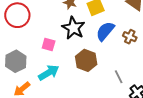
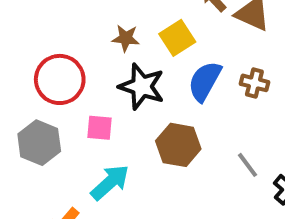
red circle: (17, 15) -> (60, 79), moved
gray hexagon: (16, 61) -> (39, 143), moved

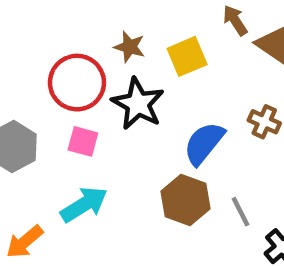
red circle: (60, 79) -> (77, 83), moved
blue semicircle: (205, 81) -> (204, 143), moved
brown hexagon: (178, 145) -> (185, 200), moved

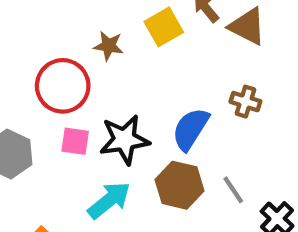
yellow square: (187, 56) -> (164, 27), moved
black star: (138, 104) -> (124, 140), moved, turned -30
cyan arrow: (84, 204) -> (109, 200), moved

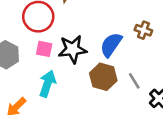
cyan arrow: (109, 200) -> (47, 84), moved, turned -35

